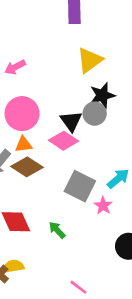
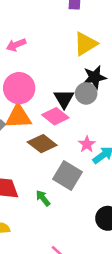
orange triangle: (24, 144) -> (18, 117), size x1.6
brown diamond: (27, 167) -> (42, 144), moved
gray square: (80, 186) -> (67, 175), moved
pink star: (103, 206) -> (87, 144), moved

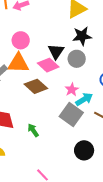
pink circle: (19, 88) -> (21, 40), size x0.7
gray circle: (86, 93) -> (77, 59), moved
gray square: (67, 175) -> (71, 115), moved

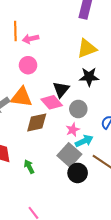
pink circle: (21, 40) -> (28, 65), moved
gray circle: (77, 59) -> (78, 109), moved
brown diamond: (36, 86) -> (37, 122), turned -60
black circle: (84, 150) -> (78, 173), moved

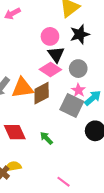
pink circle: (28, 65) -> (50, 36), moved
orange triangle: (21, 97) -> (22, 88), moved
gray square: (69, 155) -> (72, 105), moved

